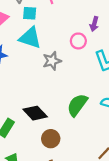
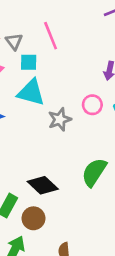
pink circle: (78, 41) -> (92, 105), moved
brown circle: (51, 139) -> (33, 218), moved

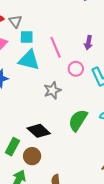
pink line: (51, 36) -> (56, 47), moved
gray star: (60, 119) -> (52, 90), moved

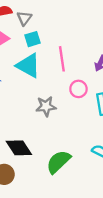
cyan square: (27, 37) -> (32, 39), turned -32
green semicircle: (78, 120) -> (58, 162), moved

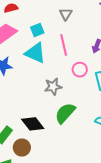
gray triangle: (24, 18) -> (66, 14), moved
green semicircle: (58, 162) -> (65, 113), moved

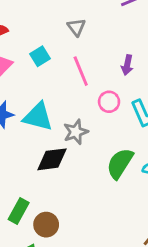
cyan triangle: (35, 53) -> (38, 117), moved
green semicircle: (65, 113) -> (120, 163), moved
black diamond: (33, 124) -> (52, 159), moved, turned -50

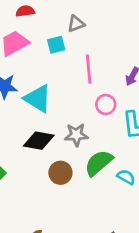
gray triangle: (76, 27) -> (76, 24), moved, turned 30
gray star: (76, 132) -> (76, 135), moved
brown circle: (46, 225) -> (60, 173), moved

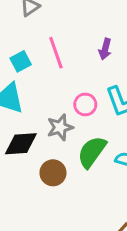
cyan square: (56, 45) -> (21, 61), moved
pink circle: (106, 105) -> (85, 104), moved

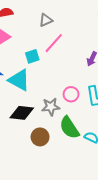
pink line: (56, 53) -> (54, 43), moved, turned 50
green semicircle: (92, 152) -> (69, 128), turned -80

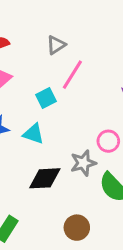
cyan triangle: (19, 80) -> (33, 134), size x0.7
brown circle: (40, 137) -> (77, 228), moved

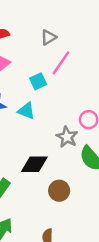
gray star: (83, 163) -> (67, 137), turned -30
black diamond: (45, 178) -> (34, 164), moved

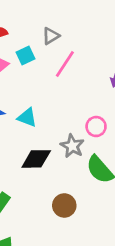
cyan square: (38, 81) -> (26, 55), moved
black diamond: (34, 164) -> (36, 159), moved

